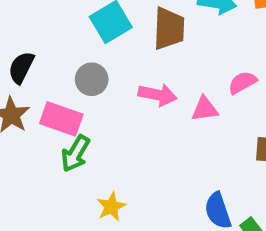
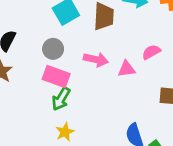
pink rectangle: (61, 119) -> (56, 76), moved
green arrow: (75, 154) -> (61, 99), moved

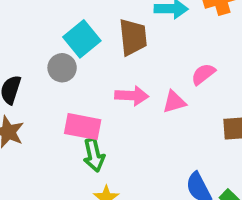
gray circle: (53, 49) -> (62, 68), moved
green arrow: (61, 99) -> (94, 155), turned -35

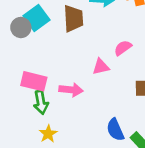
gray circle: (62, 68) -> (21, 28), moved
pink arrow: (132, 96) -> (71, 90), moved

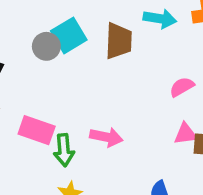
pink triangle: (101, 67) -> (186, 134), moved
pink rectangle: (34, 81) -> (37, 130), moved

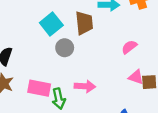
gray circle: (46, 46) -> (65, 48), moved
pink triangle: (186, 134) -> (136, 77), turned 35

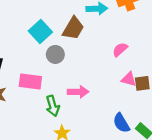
brown trapezoid: (84, 23) -> (73, 28), turned 40
pink rectangle: (39, 88) -> (30, 82), moved

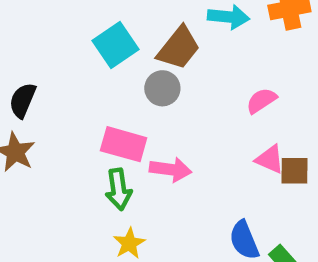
gray circle: (55, 54) -> (162, 88), moved
pink rectangle: (30, 82) -> (124, 144), moved

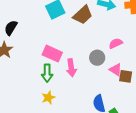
gray circle: (162, 88) -> (97, 58), moved
pink arrow: (171, 169) -> (71, 68), turned 66

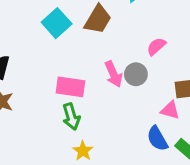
pink arrow: (71, 68) -> (114, 74), moved
pink triangle: (116, 70) -> (170, 110), moved

